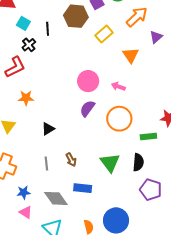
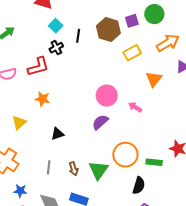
orange circle: (119, 119) -> (125, 155), moved
green triangle: (110, 163) -> (99, 170), moved

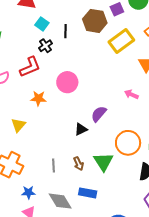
yellow rectangle: (132, 53) -> (121, 41), size x1.4
pink circle: (107, 96) -> (67, 82), moved
black triangle: (58, 134) -> (81, 129), moved

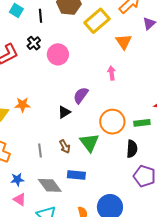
black cross: (46, 46) -> (34, 43), moved
pink circle: (67, 82) -> (58, 54), moved
pink arrow: (131, 94) -> (112, 73), turned 64
orange star: (38, 98) -> (22, 105), moved

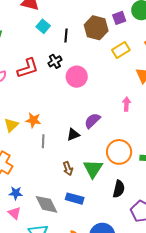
yellow rectangle: (97, 21) -> (121, 50), size x0.7
black semicircle: (132, 149) -> (119, 189), moved
gray line: (40, 151) -> (43, 141), moved

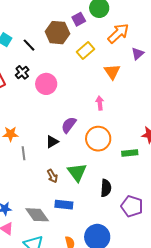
black line: (66, 35) -> (29, 45), turned -40
orange circle: (119, 152) -> (98, 139), moved

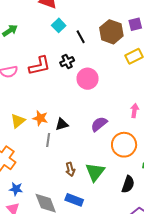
black triangle: (52, 142) -> (62, 124), moved
black semicircle: (106, 188) -> (128, 184), moved

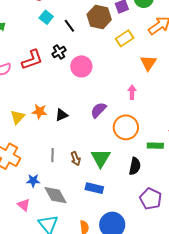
gray line: (48, 140) -> (53, 155), moved
blue star: (16, 189) -> (33, 181), moved
blue rectangle: (74, 200) -> (94, 188), moved

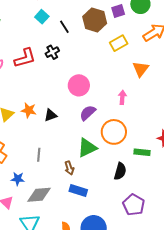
pink circle: (81, 66) -> (79, 85), moved
green triangle: (101, 158) -> (87, 148), moved, turned 30
brown arrow: (76, 159) -> (69, 168), moved
gray diamond: (56, 195) -> (39, 195), turned -70

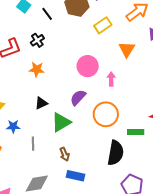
pink circle: (79, 85) -> (88, 66), moved
orange star: (29, 110) -> (37, 69), moved
green triangle: (87, 148) -> (61, 122), moved
black semicircle: (120, 171) -> (116, 153), size x1.4
blue star: (18, 179) -> (13, 126), moved

